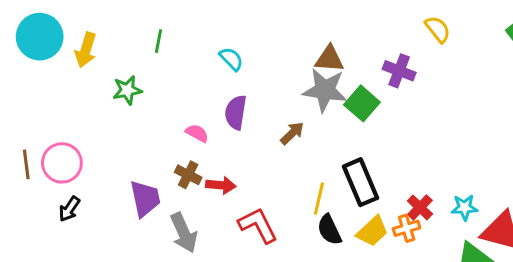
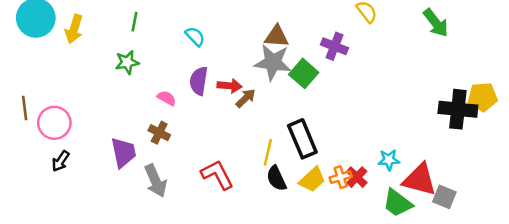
green star: (127, 90) -> (127, 62), moved
brown line: (26, 164) -> (25, 108), moved
red arrow: (221, 185) -> (230, 86), moved
red cross: (420, 207) -> (357, 177), moved

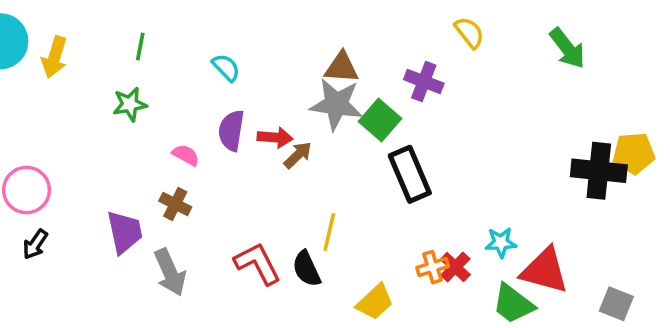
black rectangle: (302, 139) -> (410, 174), moved
black semicircle: (276, 178) -> (307, 269), moved
yellow trapezoid: (312, 180) -> (375, 302), moved
gray square: (444, 197) -> (616, 304), moved

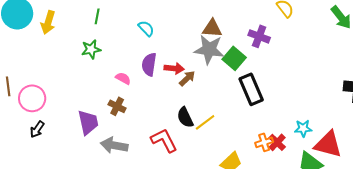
yellow line: (329, 232) -> (205, 122), turned 40
black semicircle: (307, 269) -> (185, 117), moved
gray arrow: (170, 272) -> (114, 145), turned 124

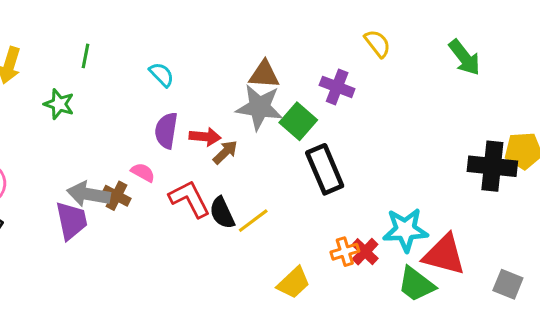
green star: (91, 49) -> (59, 104), moved, turned 30
pink semicircle: (123, 78) -> (143, 172), moved
cyan star: (303, 128) -> (405, 230), size x1.6
red L-shape: (164, 140) -> (189, 199), moved
gray arrow: (114, 145) -> (89, 194), moved

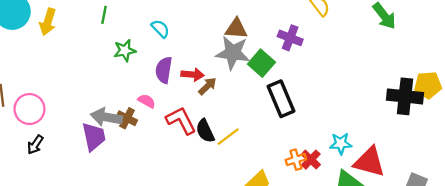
green star: (59, 104) -> (125, 50), moved, turned -30
cyan star: (405, 230) -> (341, 144), size x0.7

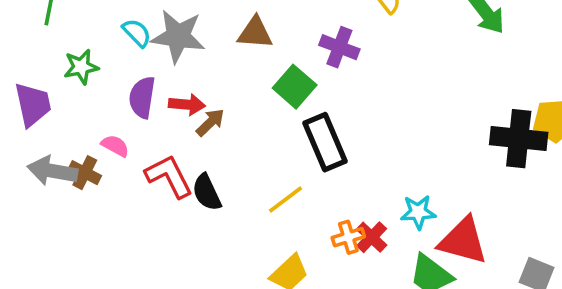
gray star: (233, 53) -> (178, 36), moved
purple trapezoid: (94, 137) -> (33, 104), moved
yellow line: (228, 137) -> (286, 200), moved

